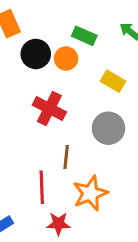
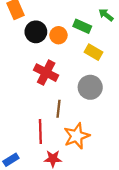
green rectangle: (84, 36) -> (82, 26), moved

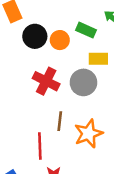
yellow rectangle: (94, 52) -> (98, 59), turned -30
gray circle: (90, 87) -> (83, 82), moved
orange star: (77, 136) -> (88, 134), moved

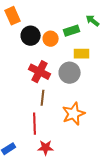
green rectangle: (86, 30) -> (72, 31), turned -42
brown line: (60, 121) -> (43, 98), moved

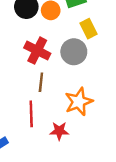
yellow rectangle: (82, 54) -> (88, 29), turned 63
red star: (46, 148) -> (59, 131), moved

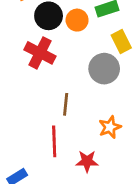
red cross: (37, 51) -> (40, 53), moved
orange star: (79, 102) -> (110, 127), size x0.7

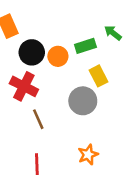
brown line: (66, 104) -> (38, 119), moved, turned -30

